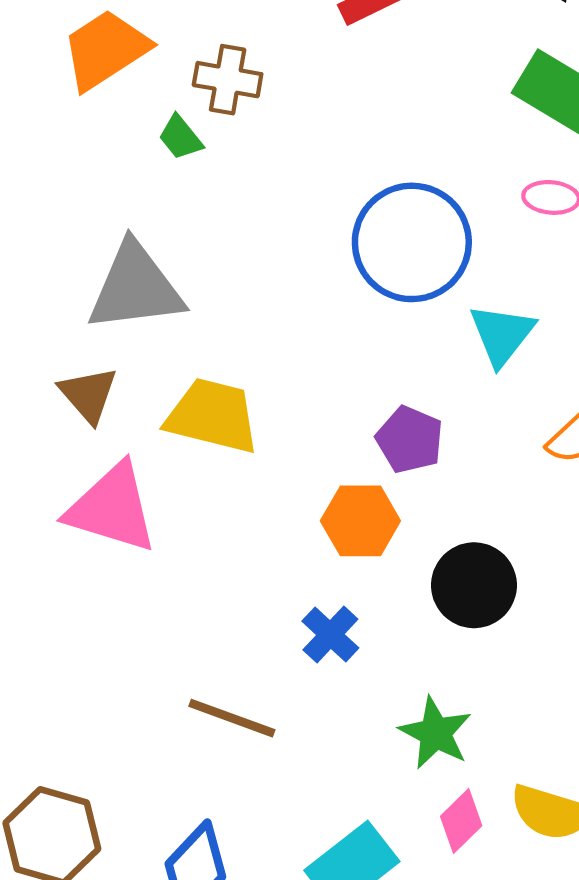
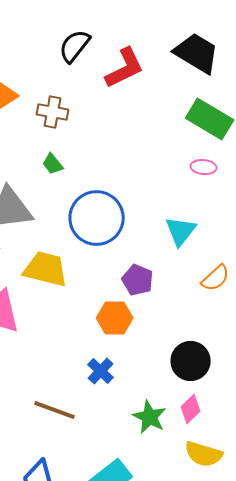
green trapezoid: (180, 137) -> (53, 164), moved
blue circle: (412, 242) -> (97, 218), moved
black circle: (474, 585) -> (191, 361), moved
pink diamond: (461, 821) -> (191, 409), moved

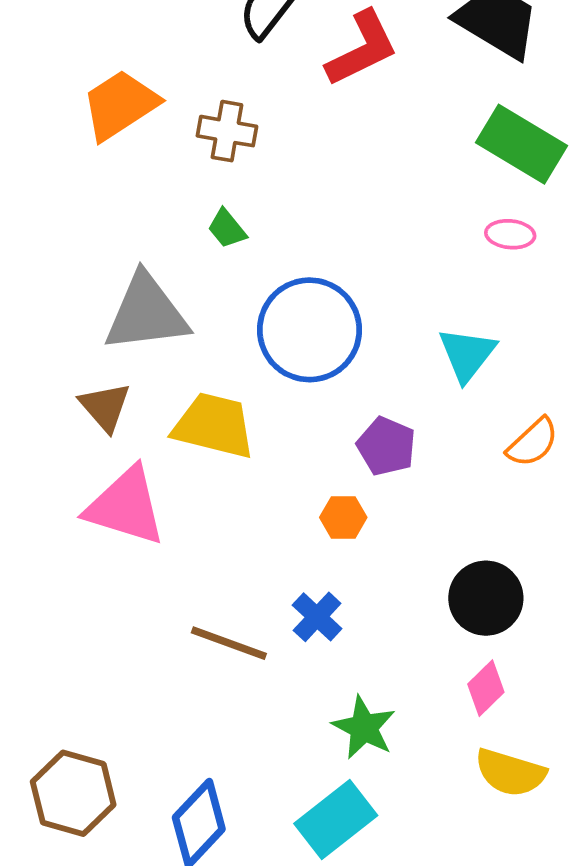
orange hexagon: (115, 318) -> (343, 517), size x0.7
brown line: (55, 410) -> (229, 643), moved
green star: (150, 417) -> (364, 728), moved

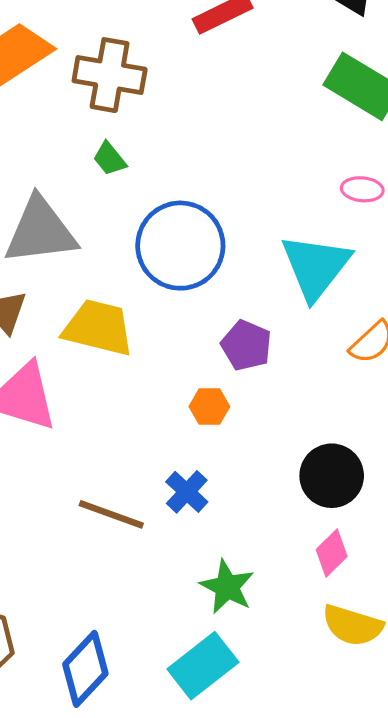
brown cross: (227, 131) -> (110, 75), size x1.4
pink ellipse: (510, 234) -> (362, 189), moved
cyan triangle: (467, 354) -> (316, 267), size x1.4

